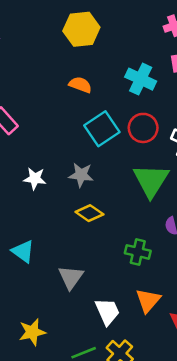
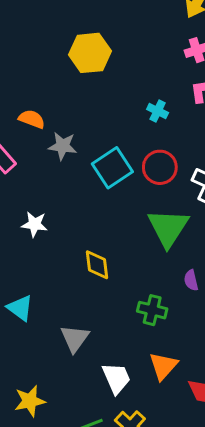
cyan cross: (141, 79) -> (158, 111), size x0.6
orange semicircle: (80, 85) -> (32, 119), moved
gray star: (81, 175) -> (63, 146), moved
yellow diamond: (89, 213) -> (97, 265), turned 48

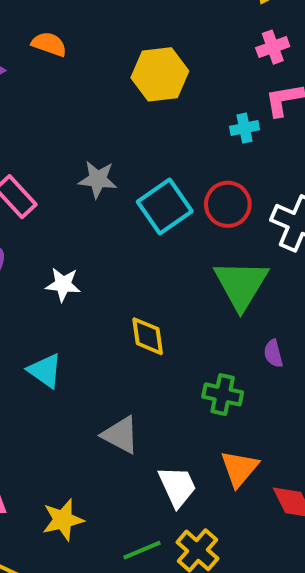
yellow hexagon: (90, 53) -> (160, 74), moved
cyan cross: (158, 111) -> (245, 128), moved, turned -36
orange semicircle: (32, 119) -> (49, 44), moved
cyan triangle: (20, 308) -> (45, 371), moved
gray triangle: (75, 338) -> (121, 435), turned -36

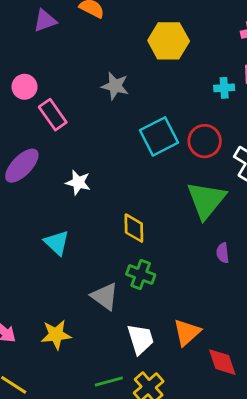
gray star: (98, 179) -> (115, 86), moved
green cross: (223, 394) -> (141, 275), moved
yellow star: (63, 520) -> (56, 335), moved

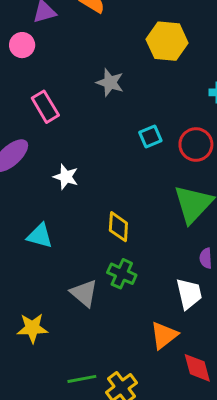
pink circle: (25, 87) -> (22, 45), moved
cyan square: (159, 136) -> (150, 136), size x0.6
cyan triangle: (57, 243) -> (40, 236), turned -32
white trapezoid: (140, 339) -> (189, 294), moved

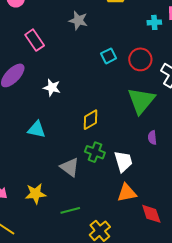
yellow diamond: (118, 227) -> (90, 120), turned 60
white trapezoid: (189, 294) -> (123, 161), moved
orange triangle: (164, 335) -> (127, 193), turned 30
green line: (82, 379) -> (70, 210), moved

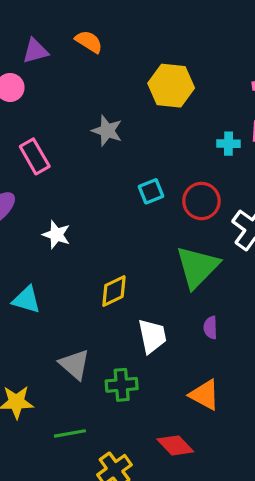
green cross: (95, 152) -> (122, 385), moved, turned -30
white trapezoid: (123, 161) -> (152, 336), moved
orange triangle: (127, 193) -> (205, 395), moved, turned 35
red diamond: (151, 214) -> (175, 445), moved, turned -30

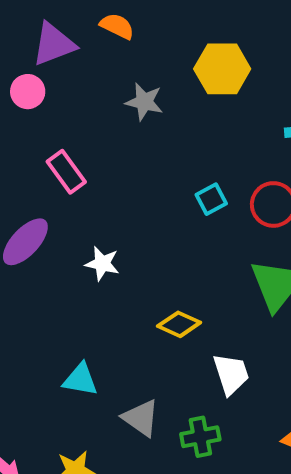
purple triangle: (35, 51) -> (54, 44), size x1.4
gray star: (107, 131) -> (144, 102), moved
yellow diamond: (114, 291) -> (179, 324), turned 56
cyan triangle: (26, 300) -> (80, 379), moved

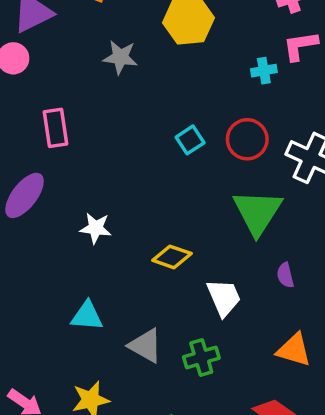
pink rectangle: (66, 172) -> (56, 128), turned 33
white star: (102, 264) -> (96, 228), moved

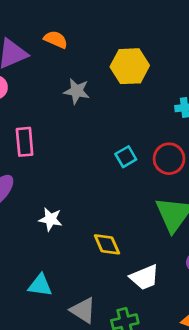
yellow diamond: (172, 257) -> (107, 244), turned 44
white trapezoid: (224, 298) -> (144, 277), turned 88

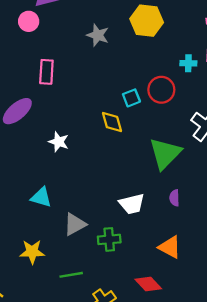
red circle: (169, 159) -> (161, 90), moved
yellow diamond: (107, 244) -> (112, 122), moved
gray triangle: (83, 310) -> (75, 224), turned 50

